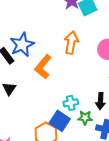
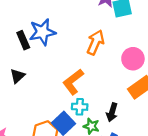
orange L-shape: (43, 67) -> (73, 82), moved

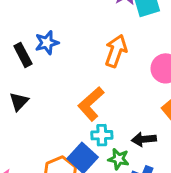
blue star: (42, 32) -> (47, 43), size x0.7
black arrow: (112, 112) -> (144, 139), turned 72

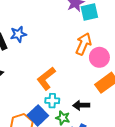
orange arrow: (116, 51) -> (83, 44), moved

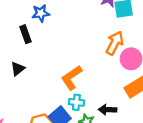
blue star: (18, 34) -> (41, 13), moved

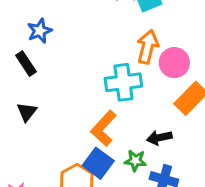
orange L-shape: (72, 78) -> (104, 128), moved
cyan cross: (76, 102) -> (123, 82), moved, size x1.6

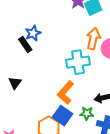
blue star: (40, 31) -> (33, 33), moved
black rectangle: (26, 64) -> (25, 45), moved

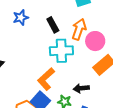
black rectangle: (25, 45) -> (53, 25), moved

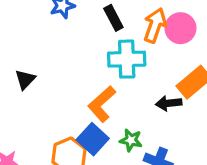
pink circle: (95, 41) -> (180, 28), moved
black arrow: (81, 88) -> (169, 103), moved

